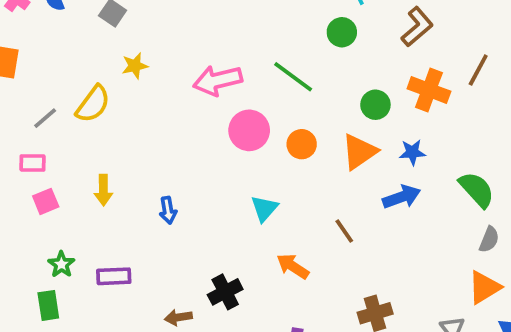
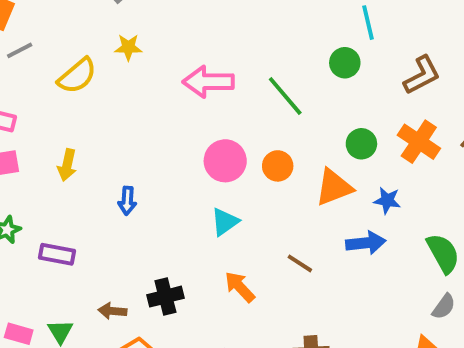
gray line: (45, 118) -> (20, 50), moved
pink circle: (249, 130) -> (225, 161), moved
brown line: (344, 231) -> (300, 263), turned -36

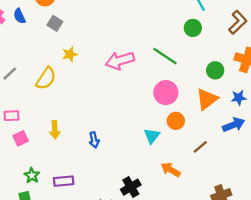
pink circle: (225, 161) -> (166, 93), moved
orange circle: (278, 166) -> (176, 121), moved
brown line: (300, 263) -> (200, 147), turned -56

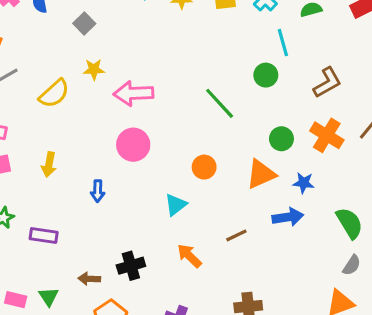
pink arrow: (120, 61) -> (133, 93), moved
pink circle: (166, 93) -> (133, 145), moved
orange circle: (176, 121) -> (204, 167), moved

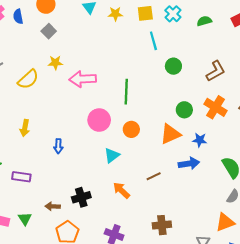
cyan line: (283, 43) -> (153, 41), moved
green line: (220, 103) -> (126, 92), moved, turned 45
pink circle: (133, 145) -> (99, 120), moved

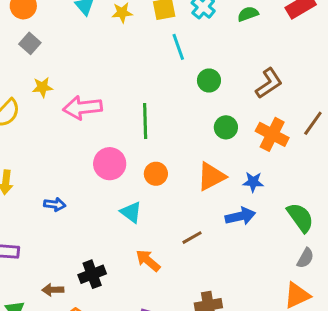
green circle: (184, 110) -> (226, 127), moved
blue arrow: (58, 146) -> (55, 204), turned -80
cyan triangle: (112, 155) -> (131, 212), turned -42

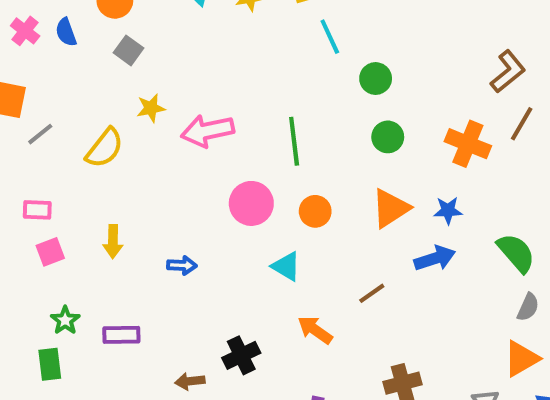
brown L-shape: (269, 83) -> (508, 72), moved
green circle: (226, 127) -> (388, 137), moved

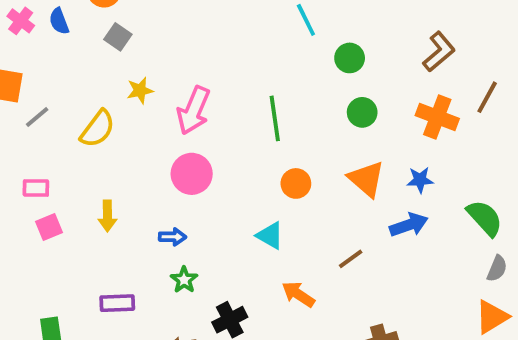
brown L-shape: (508, 72) -> (439, 52), moved
pink arrow: (208, 131) -> (194, 110), turned -54
pink circle: (251, 203) -> (192, 174), moved
orange triangle: (391, 208) -> (366, 179), turned -45
green star: (65, 320) -> (184, 280), moved

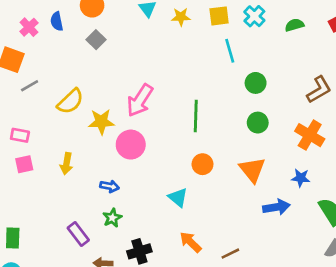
pink cross: (21, 21) -> (29, 27), moved
yellow star: (140, 90) -> (101, 122), moved, size x1.4
blue star: (420, 180) -> (301, 178), moved
brown line: (351, 259) -> (230, 254), moved
purple rectangle: (117, 303) -> (78, 234), moved, turned 45

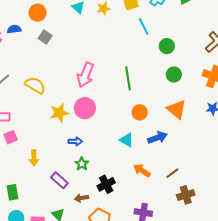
blue semicircle: (57, 21) -> (14, 29), turned 104
yellow semicircle: (70, 101) -> (35, 85), turned -95
yellow star: (101, 122) -> (59, 113), moved
yellow arrow: (67, 164) -> (34, 158), moved
blue arrow: (276, 207) -> (157, 138), moved

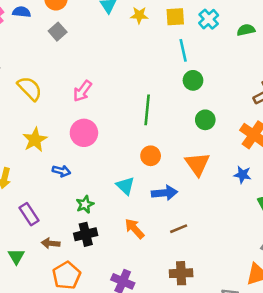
green circle: (167, 46) -> (193, 80), moved
pink arrow: (85, 75) -> (82, 91), moved, size x0.7
yellow star: (59, 113) -> (35, 140), moved, turned -30
green star: (82, 164) -> (85, 204), moved
brown line: (172, 173) -> (179, 229), moved

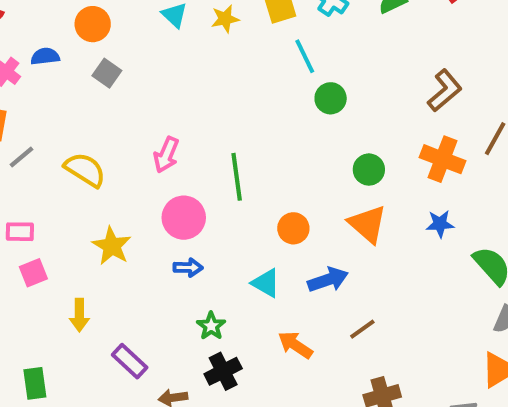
green line: (147, 110) -> (237, 177), moved
green circle: (205, 120) -> (369, 170), moved
blue arrow: (61, 171) -> (188, 268), moved

